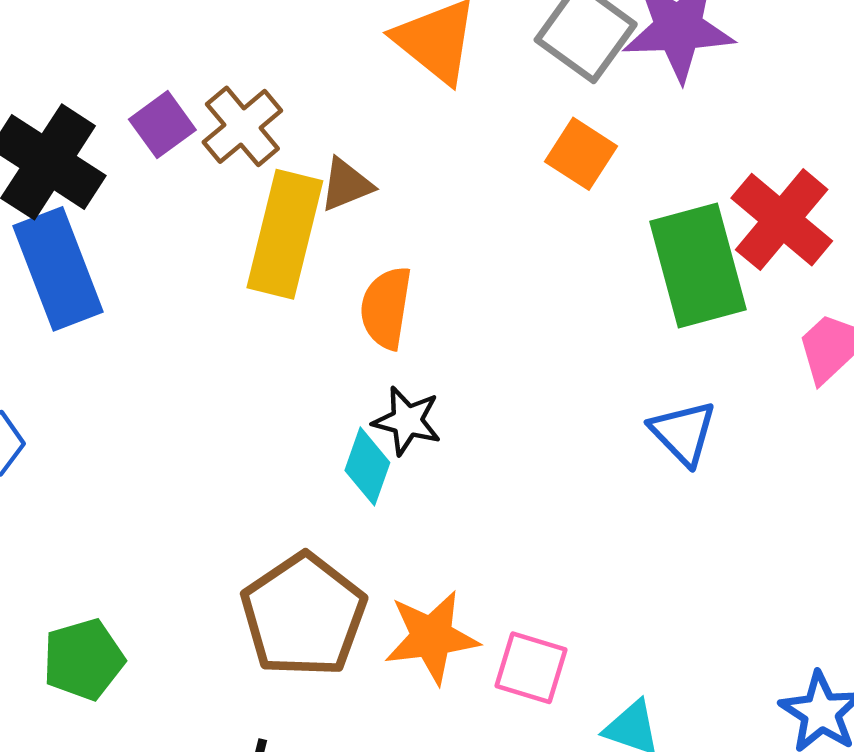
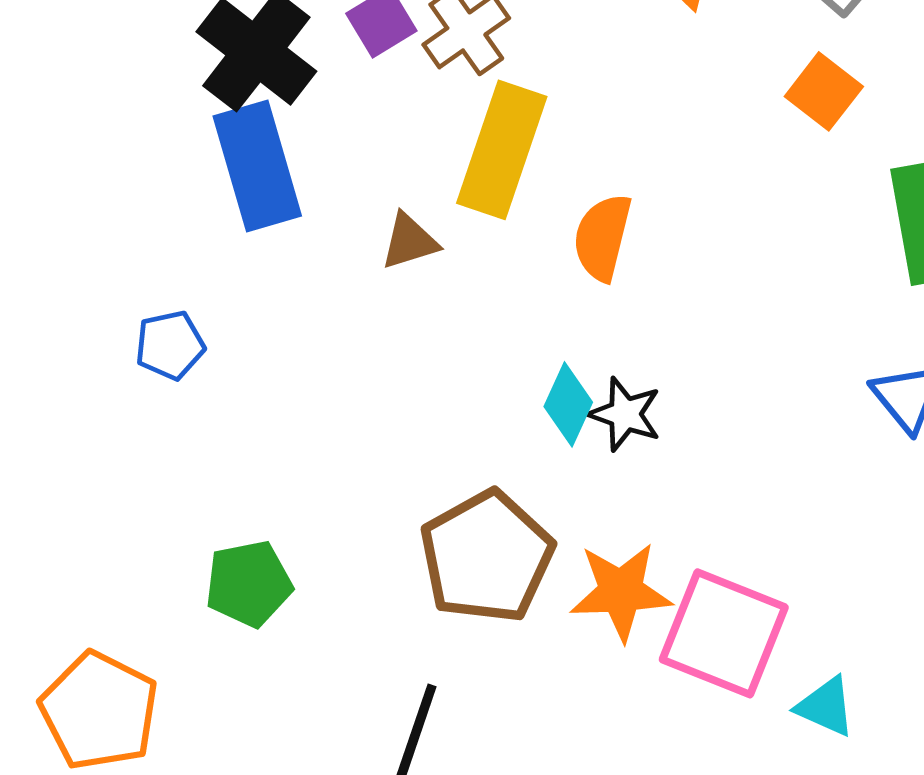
brown triangle: (346, 185) -> (409, 241), moved
black star: (407, 421) -> (625, 414), moved
pink square: (531, 668) -> (724, 633), size x1.6

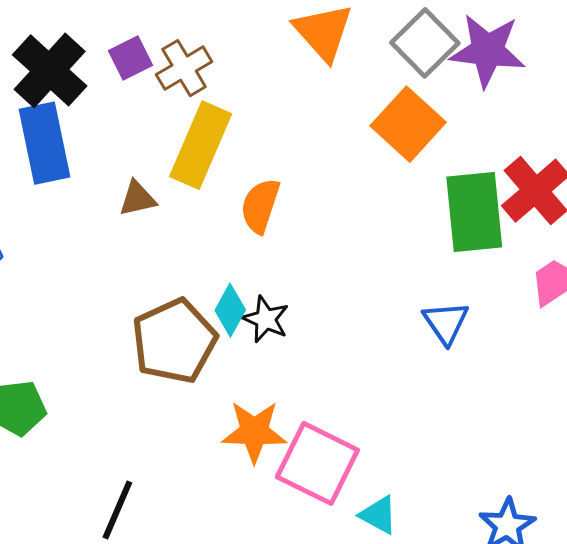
orange square: (824, 91) -> (408, 124), size x1.5
brown pentagon: (487, 557) -> (174, 341), moved

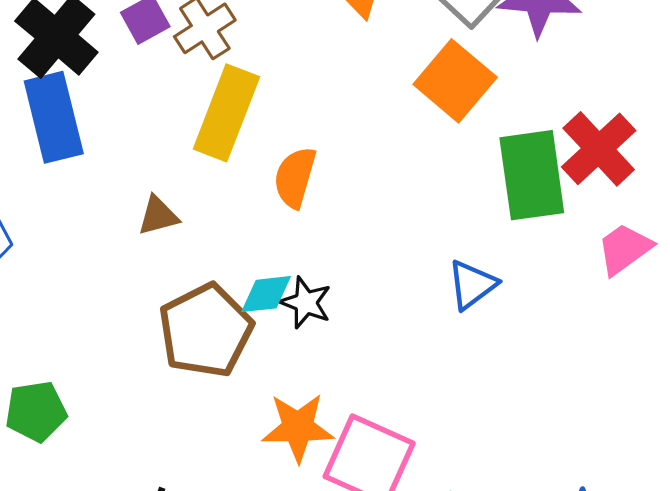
brown triangle: (137, 199) -> (158, 216), moved
cyan diamond: (230, 310) -> (266, 294), turned 57
blue triangle: (446, 323) -> (472, 285), moved, turned 30

